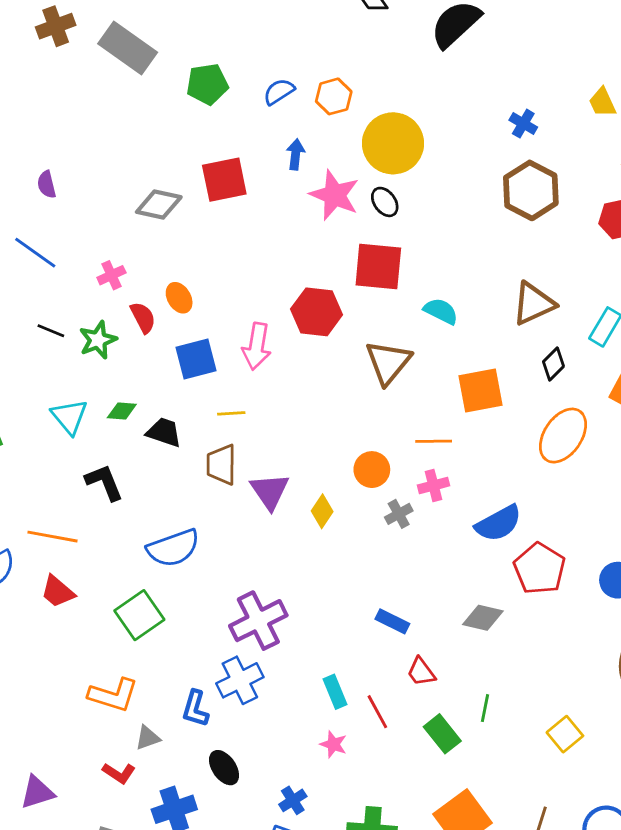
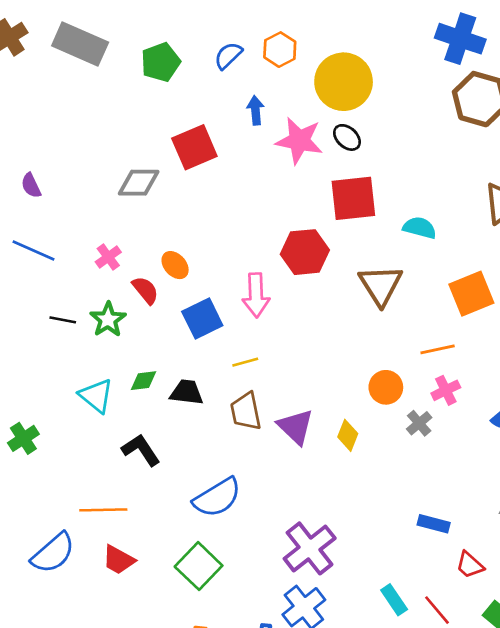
blue cross: (523, 124) -> (460, 39), size x1.8

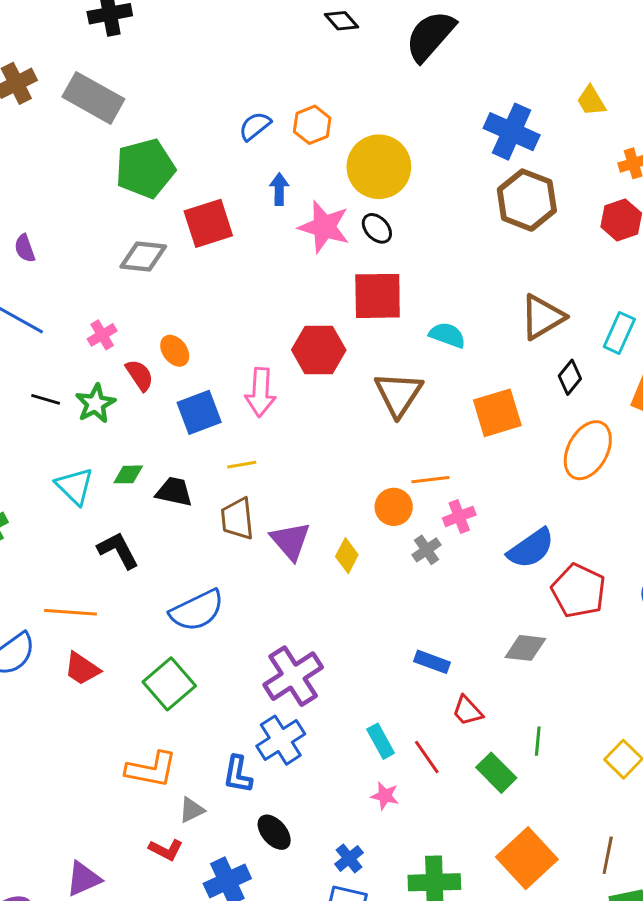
green pentagon: (161, 62) -> (145, 168), moved, size x1.4
orange line: (438, 349) -> (430, 480), moved

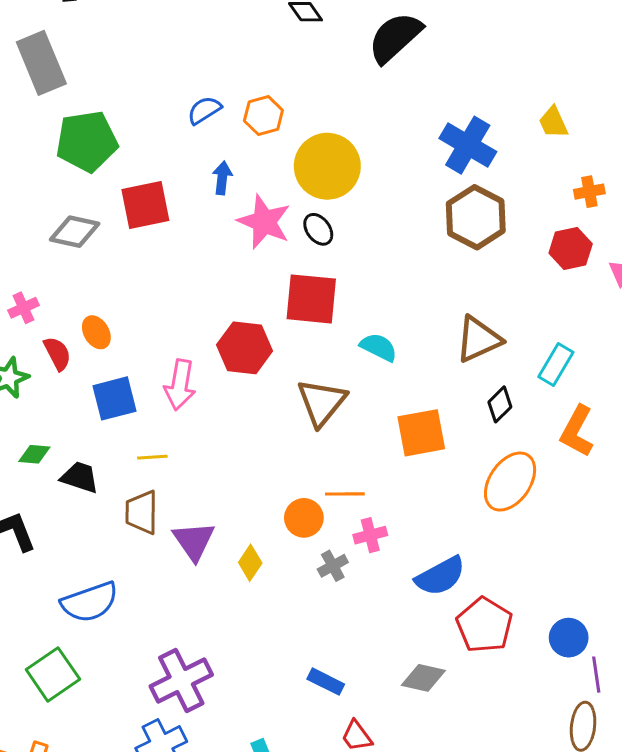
gray rectangle: (93, 98) -> (41, 63), turned 32

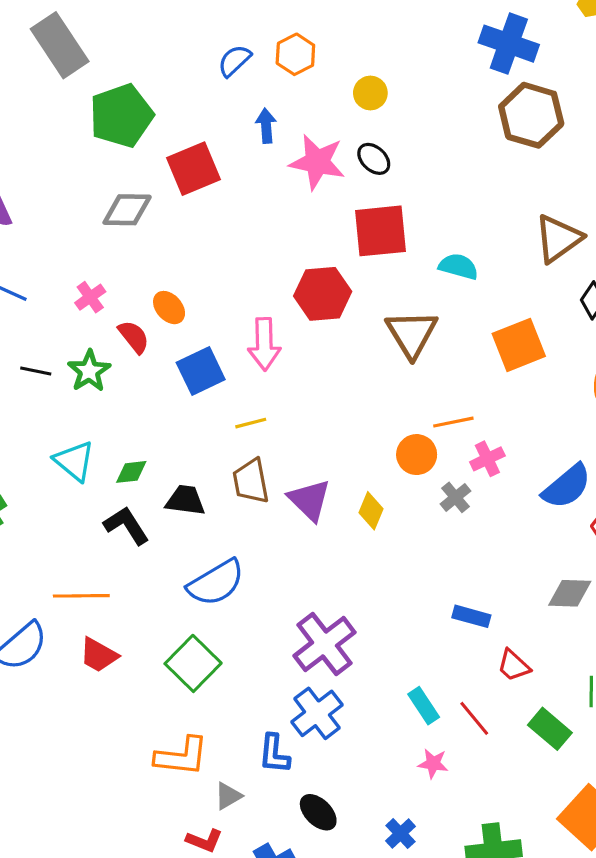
yellow circle: (327, 166) -> (370, 93), size x0.5
green diamond: (34, 454) -> (131, 472), moved
black trapezoid: (80, 477) -> (185, 500), moved

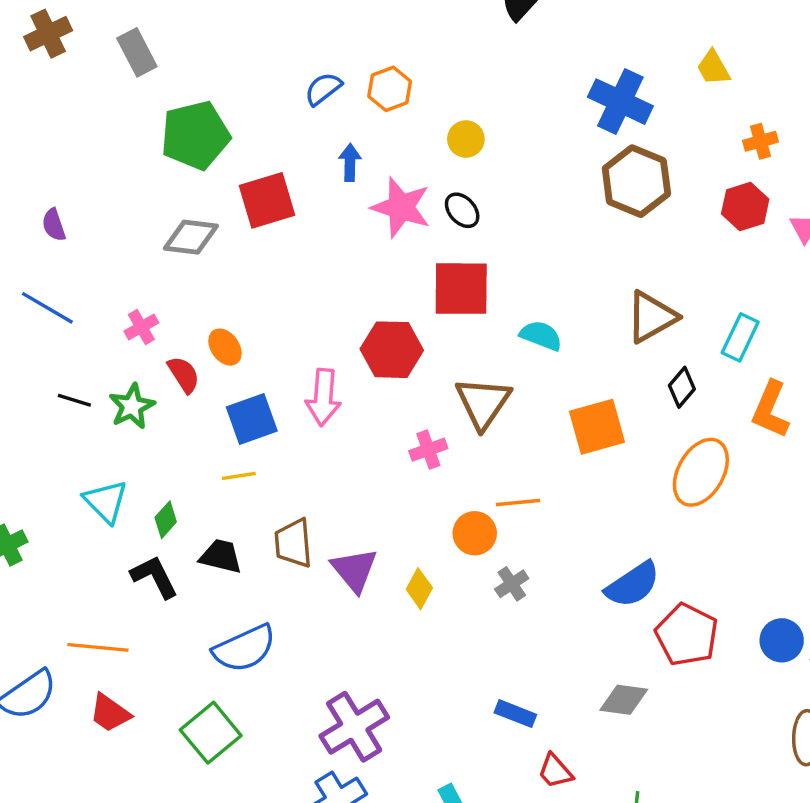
gray rectangle: (60, 45) -> (137, 52), size x0.7
yellow line: (251, 423) -> (239, 476), moved
pink cross: (487, 459) -> (428, 450), moved
green diamond: (131, 472) -> (166, 520), turned -48

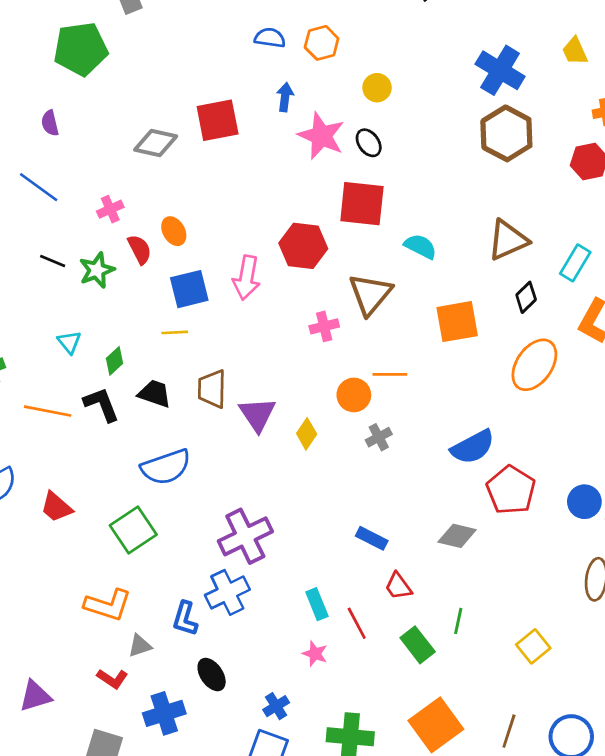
blue semicircle: (323, 89) -> (270, 38), turned 40
green pentagon: (195, 135) -> (81, 49), moved
cyan triangle: (106, 501) -> (69, 342), size x0.7
orange line: (98, 647) -> (48, 411), moved

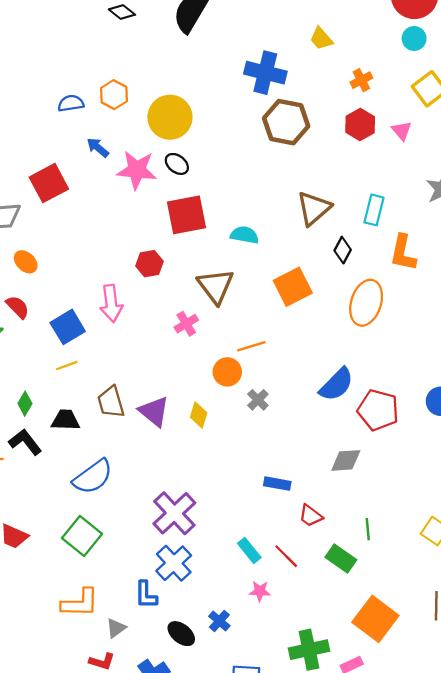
yellow circle: (377, 88) -> (170, 117), size x1.8
blue arrow: (285, 97) -> (98, 148), turned -40
orange ellipse: (174, 231) -> (26, 262), moved
red hexagon: (303, 246) -> (149, 264), size x0.7
blue cross: (276, 706) -> (219, 621), moved

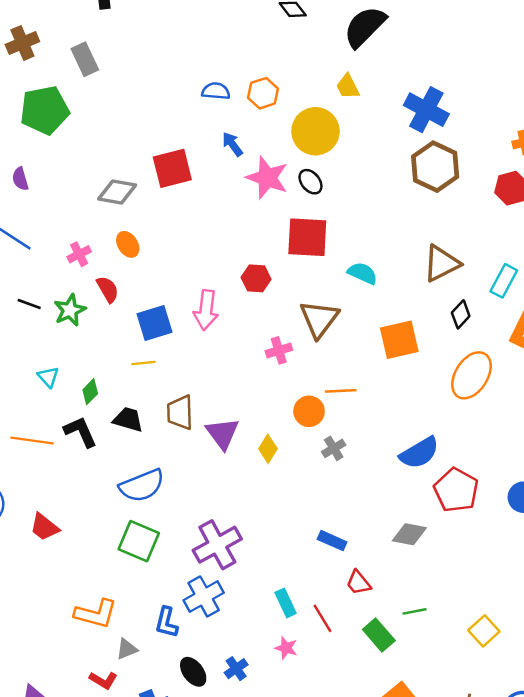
yellow trapezoid: (321, 39) -> (348, 87), moved
green line: (368, 529) -> (415, 611), turned 70
green square: (82, 536) -> (139, 541), moved, turned -30

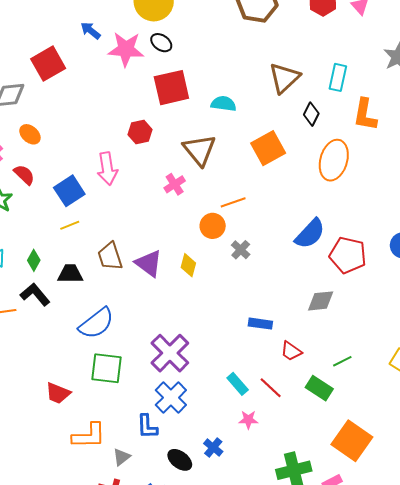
red trapezoid: (44, 527) -> (58, 393), moved

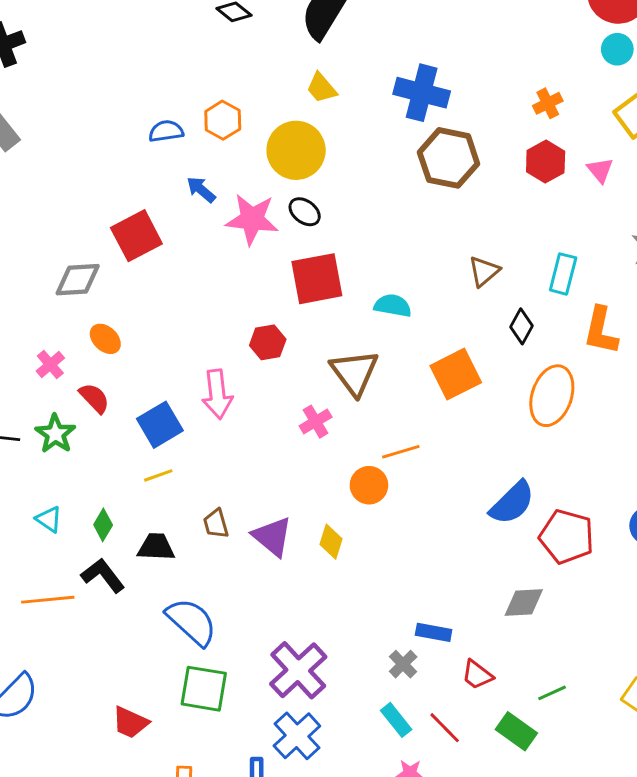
brown triangle: (284, 78) -> (484, 271), size x0.7
gray cross: (241, 250) -> (403, 664), moved
brown trapezoid: (110, 256) -> (216, 524), size x0.7
blue semicircle: (96, 323) -> (192, 622), turned -102

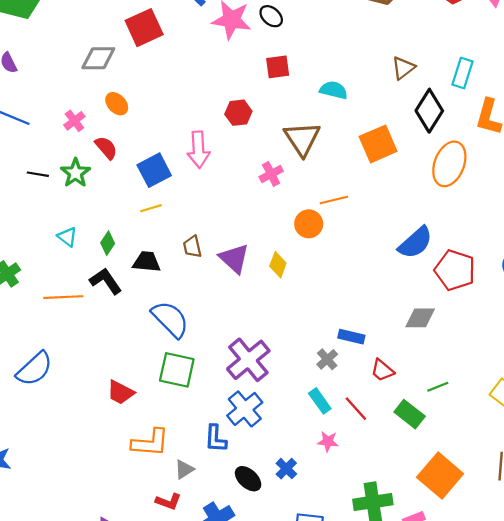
red square: (317, 279) -> (278, 67), size x0.6
black diamond: (522, 326) -> (429, 111), size x1.6

